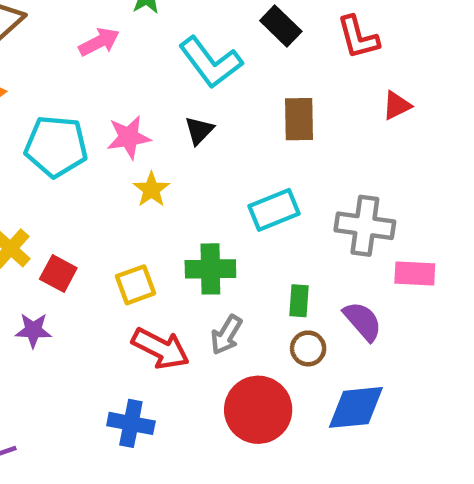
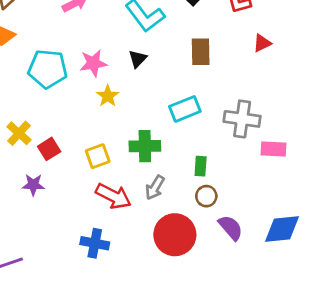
red square: (58, 273) -> (49, 149), turned 30
purple semicircle: (363, 321) -> (231, 228), moved
blue diamond: (356, 407) -> (282, 229), moved

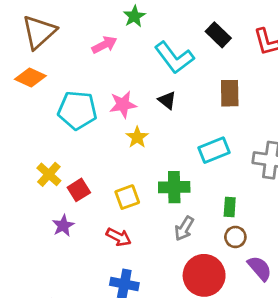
black triangle: (138, 59) -> (167, 100), turned -36
purple star: (33, 185) -> (63, 226), turned -30
red arrow: (113, 196) -> (119, 237), moved, size x0.7

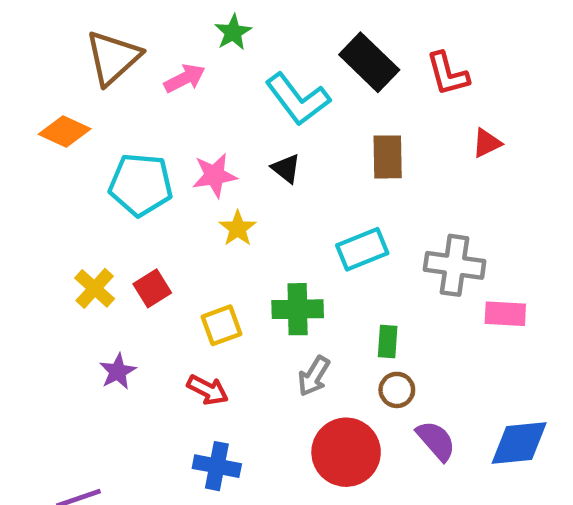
brown triangle: (39, 32) -> (113, 58), moved
black rectangle: (218, 35) -> (369, 62), size x1.4
red square: (79, 190) -> (152, 288), moved

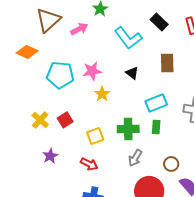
black rectangle: (369, 62) -> (159, 22), size x0.7
black triangle: (286, 168) -> (132, 73), moved
green rectangle: (388, 341) -> (156, 127), moved

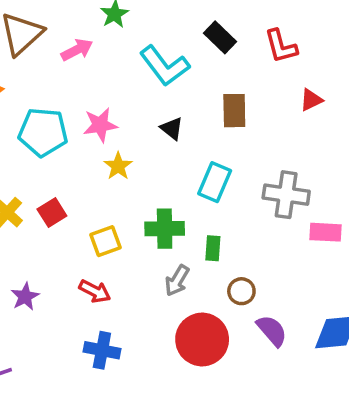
cyan rectangle: (156, 103) -> (215, 182), turned -45
green rectangle: (156, 127) -> (213, 248), moved
purple star: (50, 156) -> (25, 297), moved

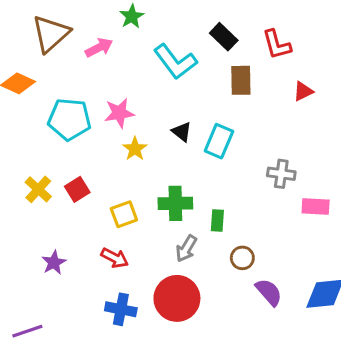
brown rectangle: (234, 111) -> (241, 80), moved
black triangle: (172, 128) -> (182, 132), moved
cyan rectangle: (215, 182) -> (219, 141), moved
gray cross: (286, 195) -> (281, 174), size x0.7
red circle: (202, 339) -> (177, 298), moved

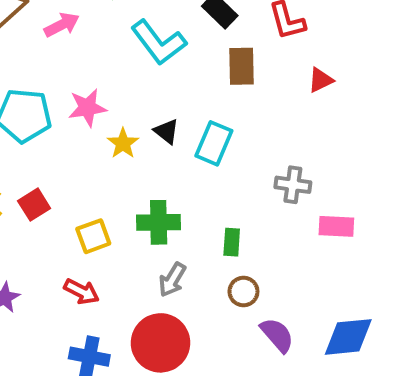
yellow star: (135, 149) -> (123, 143), moved
green rectangle: (217, 221) -> (232, 242), moved

